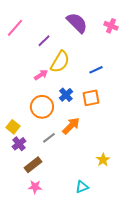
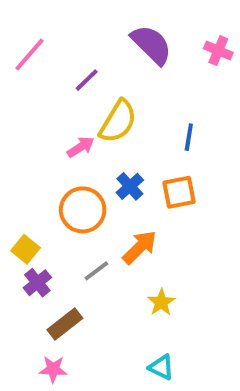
blue line: (96, 70) -> (189, 137), turned -56
yellow star: (103, 160) -> (161, 302), moved
pink star: (35, 187) -> (53, 369), moved
cyan triangle: (82, 187) -> (161, 367), turned 48

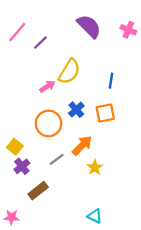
purple line: (87, 80) -> (40, 42), moved
yellow star: (161, 302) -> (95, 167), moved
pink star: (53, 369) -> (11, 217), moved

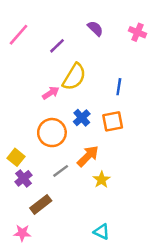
purple semicircle: (89, 26) -> (95, 28), size x0.6
purple line: (40, 42) -> (57, 46), moved
pink star: (11, 217) -> (22, 233), moved

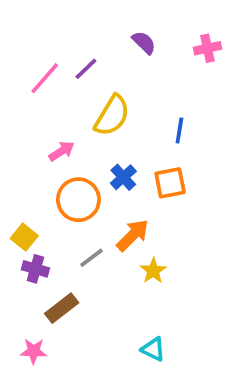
pink cross: (137, 32) -> (207, 48), turned -35
pink line: (18, 35) -> (45, 78), moved
pink arrow: (51, 93) -> (62, 151), moved
purple cross: (23, 178) -> (35, 269), turned -35

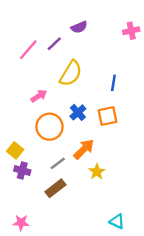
purple semicircle: (144, 43) -> (79, 27), moved, turned 112
brown rectangle: (62, 308) -> (55, 188), moved
cyan triangle: (153, 349) -> (117, 221), moved

